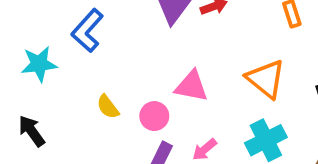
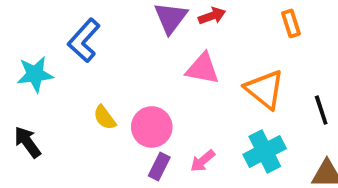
pink triangle: (191, 86) -> (203, 69), moved
pink circle: (154, 116) -> (152, 127), size x1.4

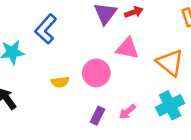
yellow semicircle: (105, 118) -> (60, 82), turned -60
pink circle: (152, 127) -> (96, 73), moved

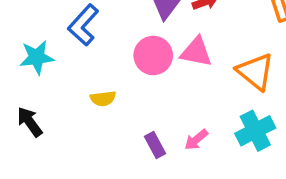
pink circle: (96, 73) -> (153, 55), moved
purple rectangle: (98, 116) -> (155, 145), turned -54

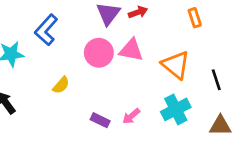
yellow semicircle: (103, 98) -> (61, 85), turned -42
purple rectangle: (155, 145) -> (100, 120), turned -36

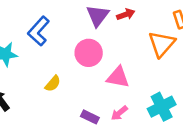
pink triangle: (131, 50) -> (118, 77), moved
orange triangle: (176, 65) -> (162, 44), moved, turned 32

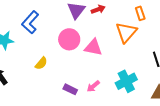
pink triangle: (118, 77) -> (93, 47), moved

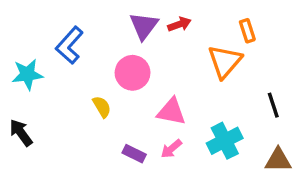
pink triangle: (93, 47) -> (171, 112), moved
yellow semicircle: (41, 63) -> (102, 107), moved, turned -72

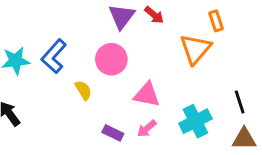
red arrow: (179, 24) -> (154, 15), turned 60
blue L-shape: (69, 45) -> (54, 56), moved
black line: (273, 105) -> (240, 102), moved

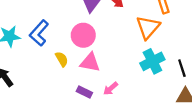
pink triangle: (147, 95) -> (90, 62), moved
cyan cross: (195, 121) -> (152, 61), moved

